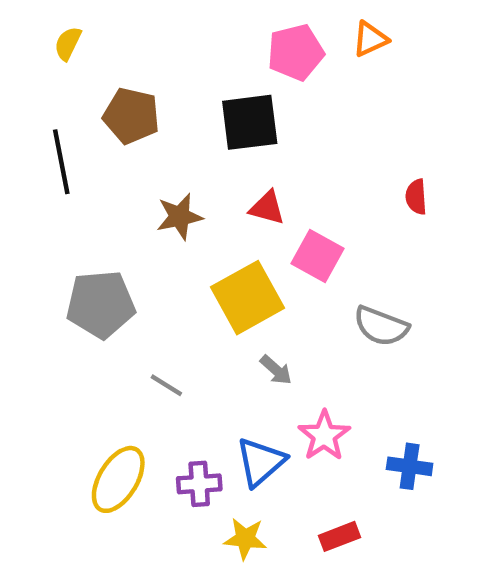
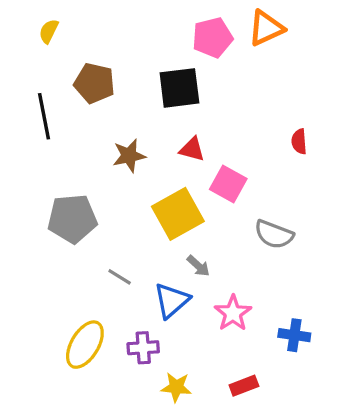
orange triangle: (370, 39) -> (266, 28), size x1.4
blue triangle: (261, 462) -> (172, 301), moved

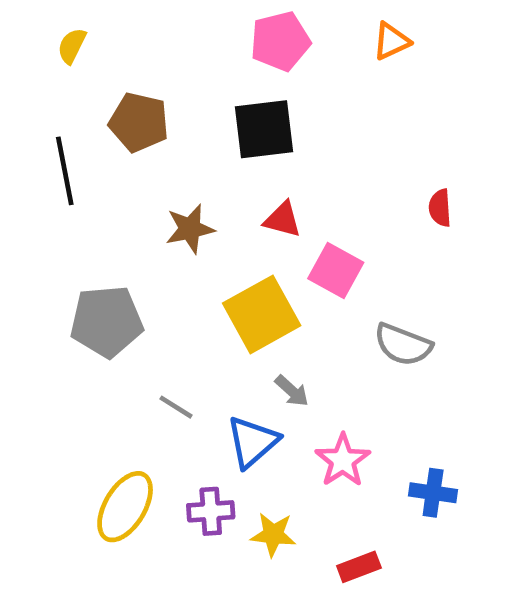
orange triangle: (266, 28) -> (391, 41), size x0.7
pink pentagon: (212, 38) -> (280, 41), moved
yellow star: (176, 387) -> (273, 534), moved

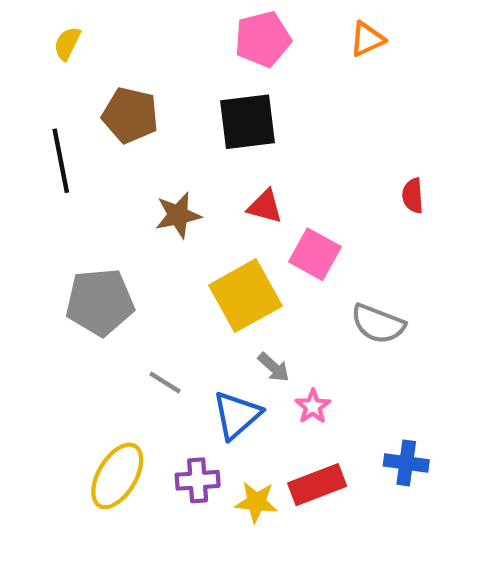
pink star: (343, 460) -> (313, 406), moved, size x0.7
red rectangle: (359, 567) -> (317, 485), moved, size x1.4

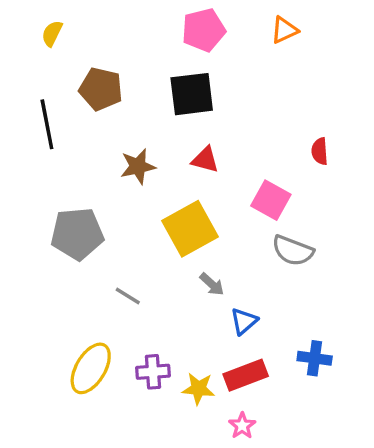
pink square: (315, 254) -> (271, 200), moved
pink star: (313, 406) -> (242, 426), moved
blue triangle: (237, 415) -> (244, 321), moved, size x0.7

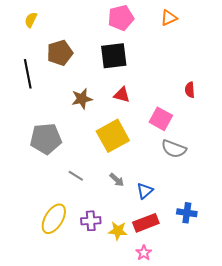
brown pentagon: (101, 89) -> (60, 53), turned -30
gray arrow: (212, 284) -> (117, 180), moved

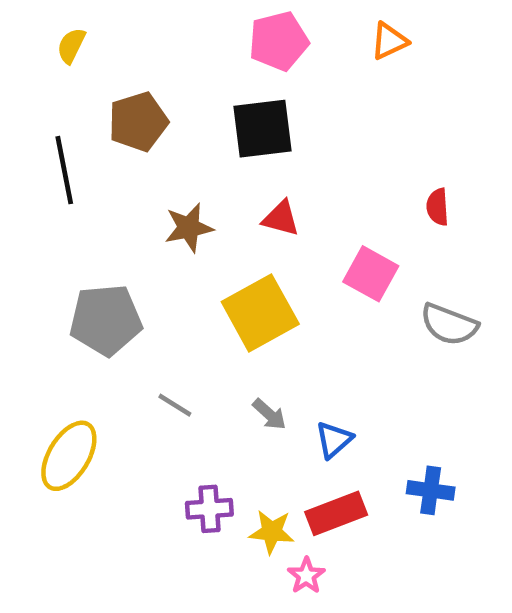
gray semicircle: (174, 149) -> (449, 324), moved
yellow ellipse: (54, 219) -> (69, 456), moved
pink star: (144, 253) -> (306, 576), moved

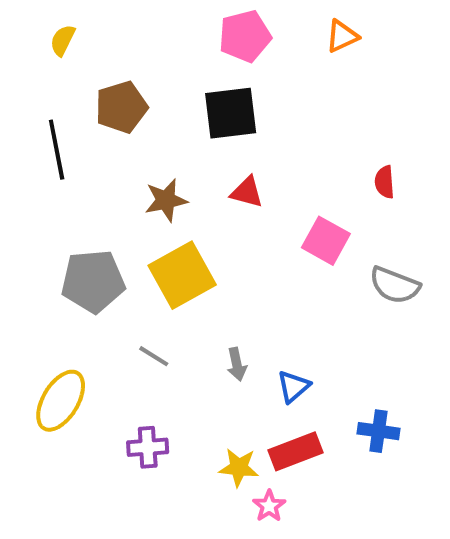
yellow square: (260, 313) -> (182, 275), moved
gray arrow: (269, 414) -> (237, 364), turned 36
purple cross: (209, 509) -> (148, 447), moved

